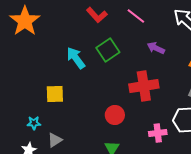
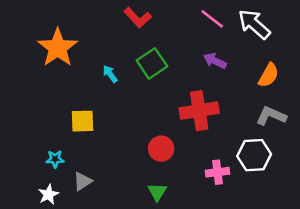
pink line: (136, 16) -> (212, 19), moved
orange star: (25, 21) -> (58, 48), moved
cyan arrow: (76, 58) -> (110, 74), size x0.6

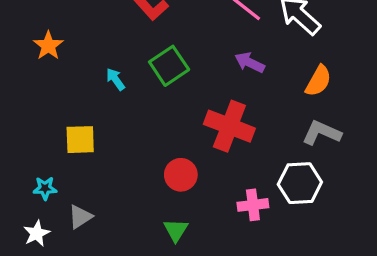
orange star: (58, 48) -> (48, 46), size x0.6
red cross: (199, 111) -> (229, 126), turned 30

